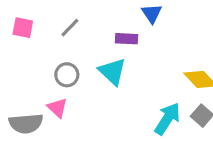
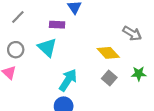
cyan arrow: (167, 119) -> (68, 80), moved

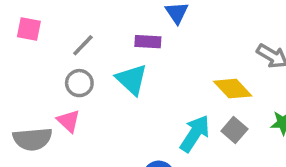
gray line: (18, 17) -> (83, 45), moved
cyan arrow: (68, 80) -> (195, 134), moved

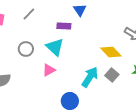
gray line: (83, 45) -> (29, 14), moved
pink triangle: (69, 121) -> (49, 70), moved, turned 48

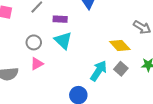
purple rectangle: (64, 26) -> (60, 19), moved
pink triangle: (49, 70) -> (37, 64), moved

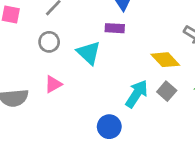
purple rectangle: (60, 19) -> (115, 28), moved
gray circle: (34, 42) -> (49, 42), moved

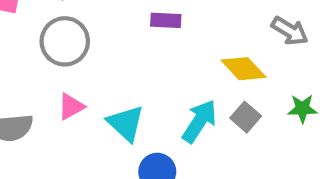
gray circle: (49, 42) -> (65, 41), size x1.5
cyan triangle: (89, 53) -> (126, 123), moved

